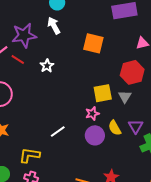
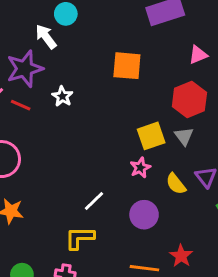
white arrow: (54, 26) -> (46, 37), moved
white star: (47, 66) -> (62, 96), moved
purple circle: (95, 135) -> (144, 215), moved
yellow L-shape: (29, 155) -> (80, 238), moved

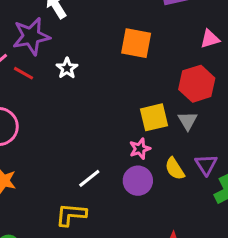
purple circle: (144, 215) -> (138, 181), moved

